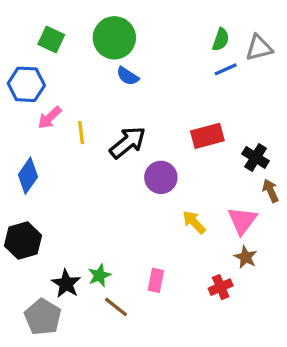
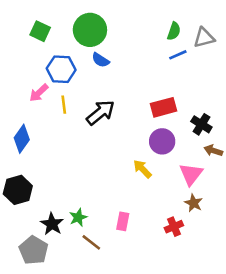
blue hexagon: (26, 84) -> (61, 69), moved
purple circle: (161, 177) -> (162, 141), moved
brown arrow: (271, 191) -> (213, 151), turned -48
yellow arrow: (194, 222) -> (142, 169), moved

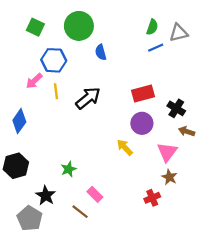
blue semicircle: (100, 60) -> (101, 52), moved, turned 42
green star: (78, 217) -> (69, 169), moved
pink rectangle: (123, 221) -> (95, 194), moved, turned -56

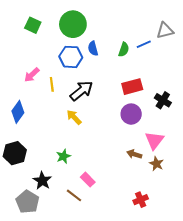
green semicircle: (152, 27) -> (124, 50), moved
blue hexagon: (54, 60) -> (71, 57), moved
brown arrow: (187, 131) -> (134, 154), moved
yellow arrow: (125, 147) -> (74, 117), moved
red cross: (152, 198) -> (141, 200), moved

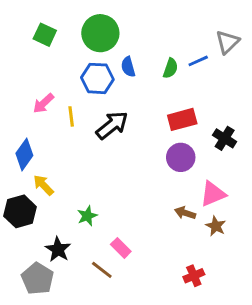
gray triangle: (165, 31) -> (227, 42), turned -30
yellow arrow: (74, 117) -> (43, 185), moved
pink triangle: (154, 140) -> (213, 194), turned 30

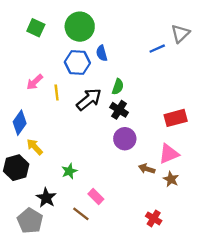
green semicircle: (170, 68) -> (118, 87), moved
red rectangle: (182, 119) -> (176, 118), moved
black cross: (225, 138) -> (119, 110), moved
purple circle: (181, 157) -> (125, 139), moved
red cross: (194, 276) -> (154, 218), turned -35

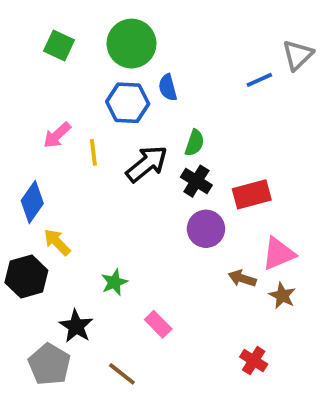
red rectangle: (176, 118) -> (252, 194), moved
brown line: (81, 214) -> (122, 374), moved

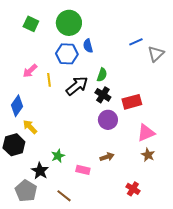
gray triangle: (298, 55) -> (156, 54), moved
brown arrow: (242, 278) -> (107, 157), moved, turned 144
green star: (114, 282) -> (58, 156), moved
pink rectangle: (158, 324) -> (83, 170), turned -32

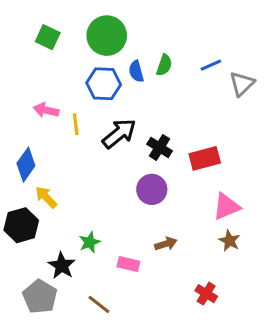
pink arrow: (30, 71) -> (46, 110), turned 56
green semicircle: (102, 75) -> (164, 65), moved
purple circle: (108, 120) -> (152, 189), moved

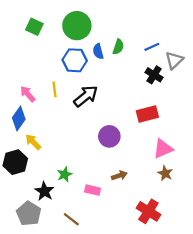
pink arrow: (46, 110) -> (28, 94), moved, turned 36
black cross: (160, 147) -> (154, 75), moved
red cross: (206, 294) -> (148, 211), size x1.5

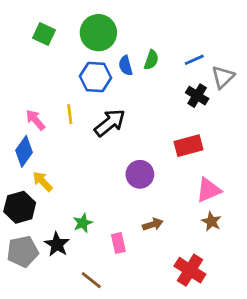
pink rectangle: (93, 190) -> (118, 243), turned 64
gray pentagon: (29, 214) -> (23, 252), moved, turned 30

